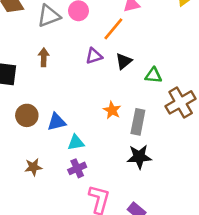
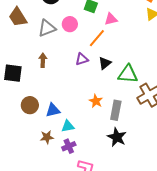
green triangle: (153, 75) -> (128, 74), size x1.5
black star: (139, 157) -> (117, 137), turned 30
brown star: (33, 167) -> (47, 137), moved

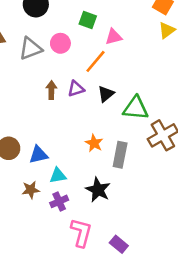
brown arrow: (43, 60) -> (51, 90), moved
black star: (117, 137) -> (98, 190), moved

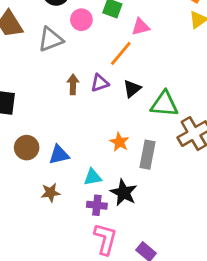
pink circle: (60, 43) -> (81, 20), moved
cyan triangle: (58, 176) -> (93, 177), moved
purple cross: (59, 201) -> (97, 205), moved, turned 30

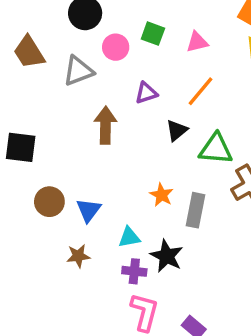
pink triangle: (140, 27) -> (197, 42), moved
orange line: (121, 53) -> (201, 91), moved
purple triangle: (100, 83) -> (146, 93), moved
brown arrow: (73, 84) -> (105, 125), size x1.5
blue triangle: (59, 155) -> (88, 210), turned -40

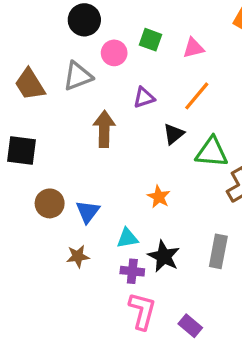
brown trapezoid: (29, 52) -> (30, 84), moved
gray rectangle: (195, 210) -> (218, 251), moved

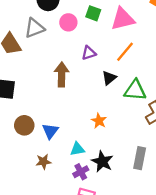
pink triangle: (194, 48) -> (123, 19), size x1.6
gray triangle: (78, 76) -> (34, 28), moved
purple cross: (132, 271) -> (81, 172), turned -35

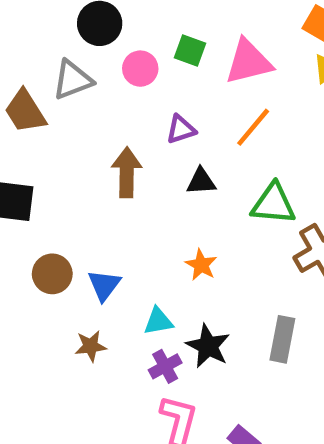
black triangle: (109, 78) -> (201, 181), moved, turned 35

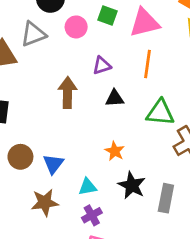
orange line: (253, 127) -> (147, 64), turned -32
brown star: (91, 346) -> (45, 202), size x1.4
black star: (208, 346) -> (132, 185), moved

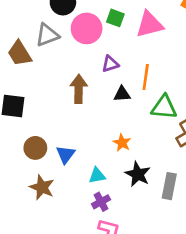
pink circle: (76, 27) -> (87, 28), size x1.5
orange line: (147, 64) -> (146, 77), moved
brown star: (45, 202) -> (42, 187), moved, turned 30

